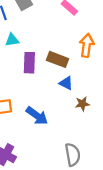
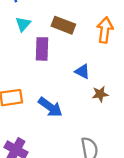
cyan triangle: (12, 40) -> (23, 24), turned -40
brown rectangle: (57, 59) -> (63, 25), moved

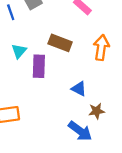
cyan triangle: (23, 24) -> (19, 51), moved
blue arrow: (50, 107) -> (80, 131), moved

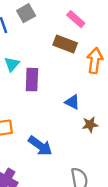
brown rectangle: (60, 43) -> (65, 44), moved
blue arrow: (80, 131) -> (40, 146), moved

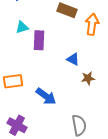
cyan triangle: (12, 64) -> (22, 27), turned 32

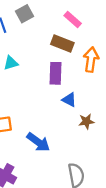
purple rectangle: (39, 40) -> (55, 73), moved

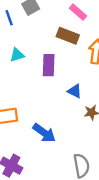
purple rectangle: (55, 73) -> (49, 65), moved

